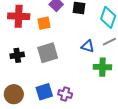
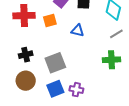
blue triangle: (88, 46) -> (78, 31), moved
gray square: (48, 53) -> (55, 63), moved
brown circle: (14, 94) -> (26, 81), moved

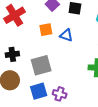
red cross: (24, 16) -> (15, 15), turned -35
orange square: (50, 20) -> (46, 30), moved

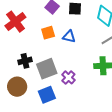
black cross: (12, 54) -> (25, 61), moved
purple cross: (60, 94) -> (68, 77), moved, turned 32

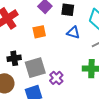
blue triangle: (69, 36) -> (73, 33), moved

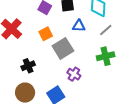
gray square: (35, 68) -> (63, 48), moved

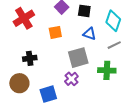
gray square: (63, 48) -> (78, 58), moved

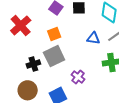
blue triangle: (89, 34) -> (93, 38), moved
gray square: (78, 58) -> (54, 56), moved

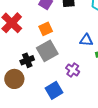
blue triangle: (93, 38) -> (86, 40), moved
brown circle: (28, 90) -> (14, 79), moved

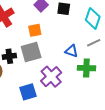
purple cross: (73, 70) -> (51, 77), size x1.5

